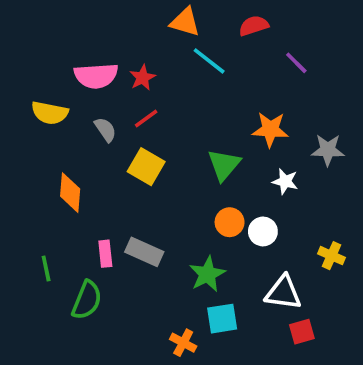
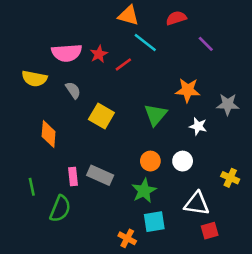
red line: (146, 118) -> (123, 64), moved
orange circle: (230, 222) -> (150, 161), moved

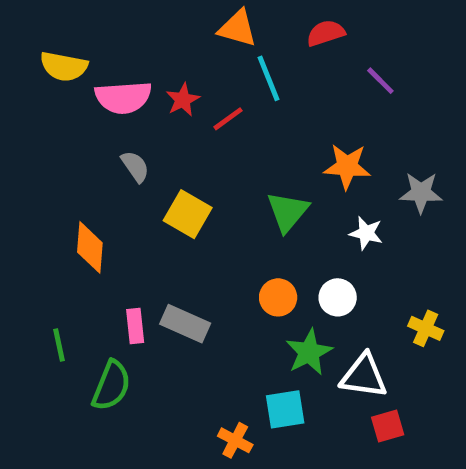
cyan line: (145, 43) -> (269, 78), turned 30
yellow semicircle: (34, 79) -> (64, 66), moved
green star: (144, 191) -> (309, 352), moved

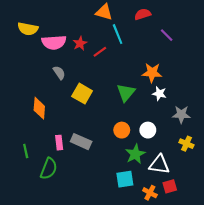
gray star: (421, 193) -> (181, 114), moved
white star: (366, 233) -> (159, 94), moved
orange cross: (235, 440) -> (150, 193), moved

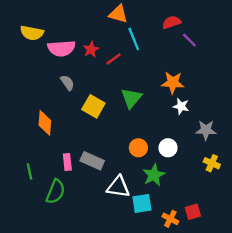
red semicircle: (143, 14) -> (172, 22), moved
green triangle: (126, 93) -> (131, 98), moved
white triangle: (159, 165) -> (118, 187), moved

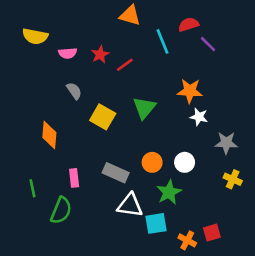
cyan line: (134, 39) -> (162, 41), moved
pink semicircle: (61, 48) -> (68, 53), size x0.6
gray rectangle: (92, 161) -> (116, 173), moved

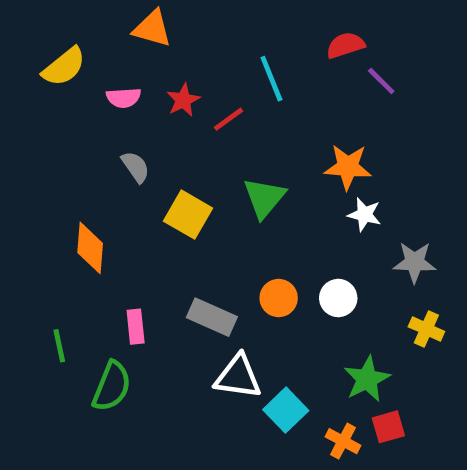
orange triangle: (130, 15) -> (152, 29), moved
yellow semicircle: (35, 36) -> (64, 67), turned -50
cyan line: (162, 41) -> (271, 79), moved
green star: (169, 192) -> (367, 379), moved
cyan square: (156, 223) -> (286, 410), turned -35

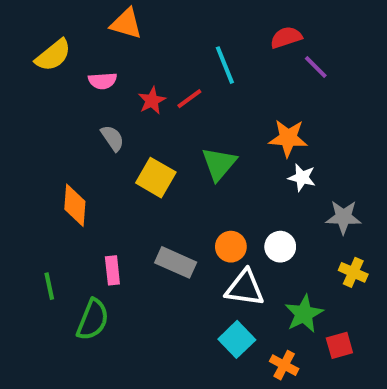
red star: (183, 100) -> (152, 101), moved
white triangle: (238, 377) -> (245, 288), moved
red square: (388, 427) -> (339, 345), moved

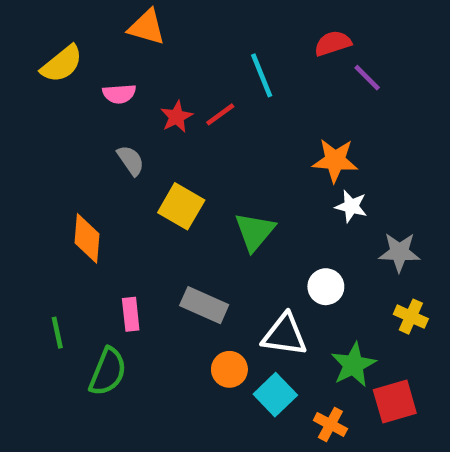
green triangle: (219, 164) -> (255, 232), moved
orange circle: (231, 247) -> (229, 369), moved
red square: (339, 345) -> (395, 401), size x1.4

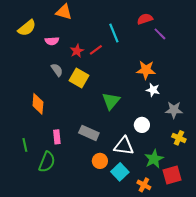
yellow square: (181, 206) -> (79, 78), moved

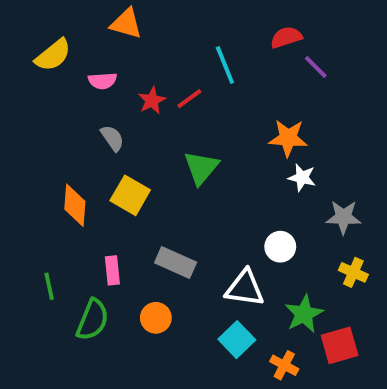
yellow square: (79, 78) -> (130, 195), moved
green triangle: (111, 101) -> (201, 168), moved
orange circle: (100, 161) -> (156, 318), moved

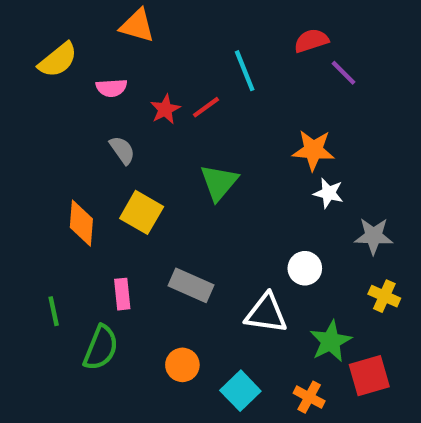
orange circle: (156, 318) -> (182, 365), moved
cyan square: (237, 340) -> (240, 391), moved

